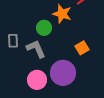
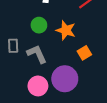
orange star: (62, 14) -> (66, 30), moved
green circle: (44, 28) -> (39, 25), moved

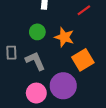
orange square: (84, 53) -> (83, 60), size x1.5

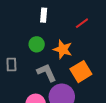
gray L-shape: (35, 61) -> (47, 73), moved

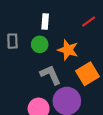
white rectangle: (44, 15) -> (45, 22), moved
gray rectangle: (11, 64) -> (12, 41), moved

